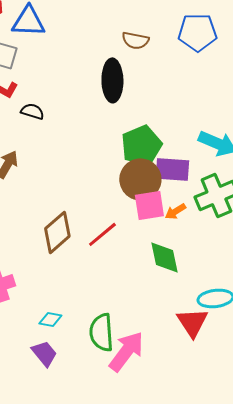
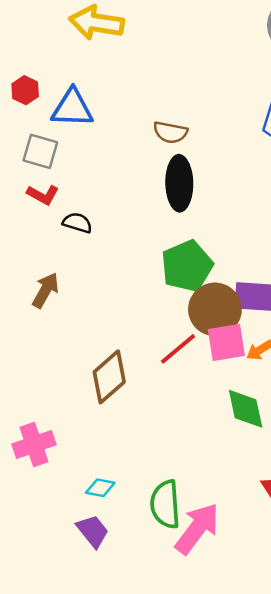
brown semicircle: (135, 40) -> (170, 132), moved
green pentagon: (141, 145) -> (187, 266), moved
red line: (102, 234) -> (178, 349), moved

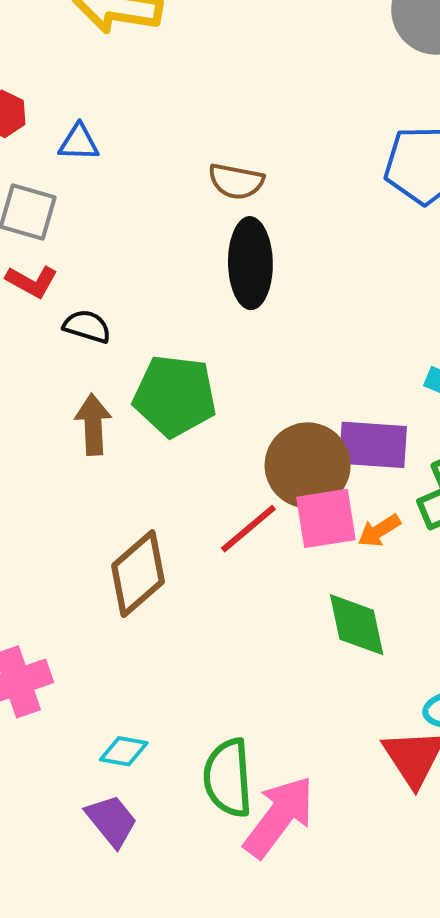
blue triangle: (72, 108) -> (79, 143), size x0.6
green pentagon: (187, 266) -> (175, 396), moved, turned 30
brown arrow: (46, 290) -> (93, 424), moved, turned -33

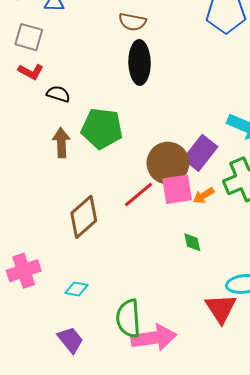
purple rectangle: (373, 445) -> (200, 153), turned -56
green diamond: (357, 625) -> (192, 242), size x0.6
cyan diamond: (124, 751) -> (77, 289), moved
pink arrow: (279, 817) -> (154, 338), turned 45

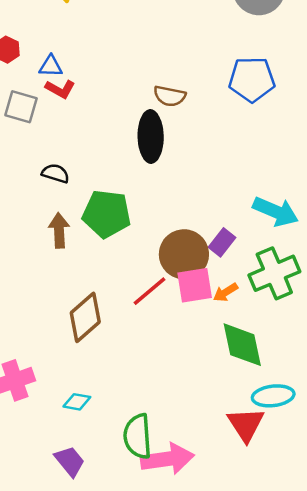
brown semicircle: (132, 22) -> (170, 96), moved
red L-shape: (31, 72) -> (60, 89), moved
purple rectangle: (200, 153) -> (222, 242), size x0.7
green diamond: (192, 242) -> (242, 345), moved, size x2.0

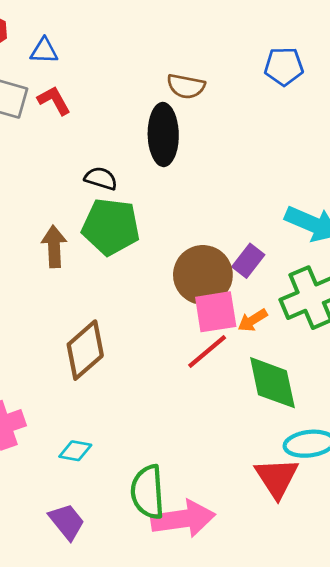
blue pentagon: (252, 79) -> (284, 66), size x0.7
red L-shape: (60, 89) -> (54, 100), moved, turned -148
black semicircle: (55, 173) -> (101, 178), moved
red line: (149, 291) -> (207, 351), moved

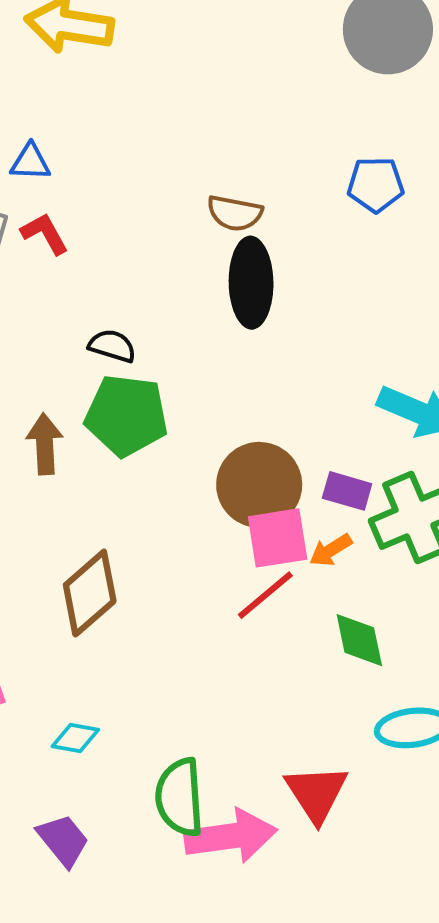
black ellipse: (163, 134) -> (251, 283), moved
purple rectangle: (248, 261) -> (347, 491), moved, turned 68
green diamond: (272, 383) -> (359, 640), size x0.7
red triangle: (277, 478) -> (316, 793), moved

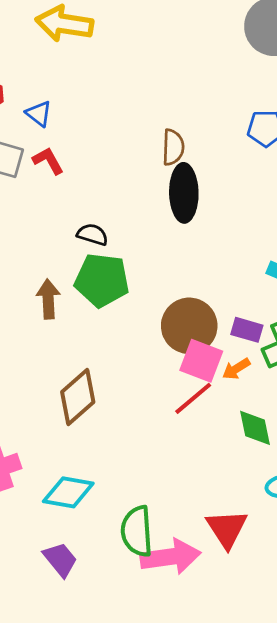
blue triangle: (30, 162) -> (39, 114), turned 36
brown semicircle: (235, 213) -> (173, 147), turned -99
pink square: (278, 538) -> (201, 361), turned 30
cyan diamond: (75, 738) -> (68, 492), size x1.6

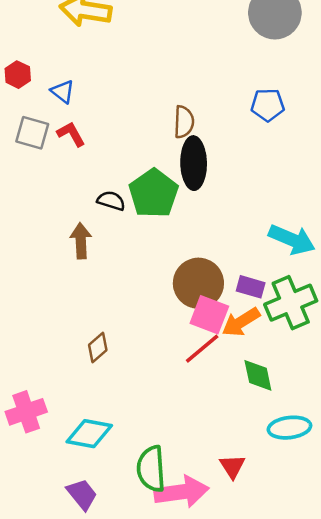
green pentagon: (102, 280) -> (154, 193), moved, turned 30
brown arrow: (48, 299) -> (81, 241), moved
orange arrow: (236, 369) -> (241, 322), size x1.5
brown diamond: (78, 397) -> (98, 348), size x0.6
red triangle: (227, 529) -> (232, 466), size x0.7

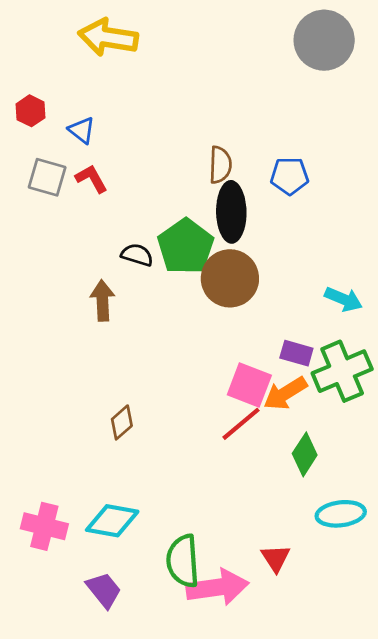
blue pentagon: (268, 105) -> (289, 176), moved
cyan arrow: (292, 240) -> (343, 299), size x0.7
brown circle: (198, 283) -> (230, 278), moved
green diamond: (258, 375) -> (305, 454), turned 45
pink cross: (26, 412) -> (44, 526), moved, turned 33

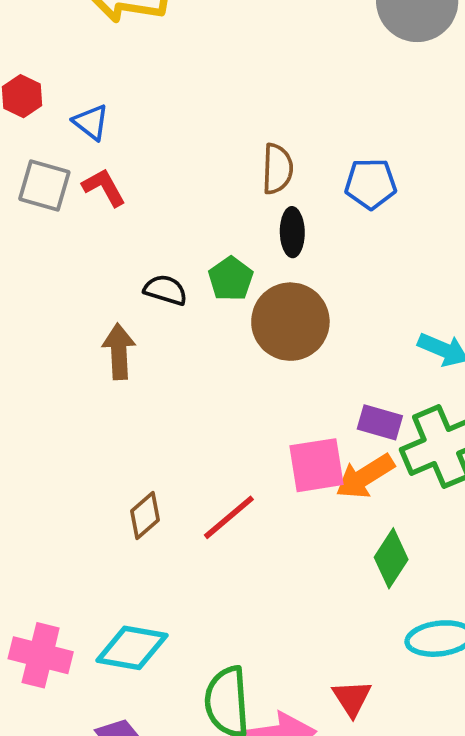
black ellipse: (231, 212) -> (292, 232), size x0.6
green pentagon: (186, 247) -> (231, 279), size x0.6
pink square: (249, 385) -> (316, 465), turned -30
red line: (241, 424) -> (229, 517), moved

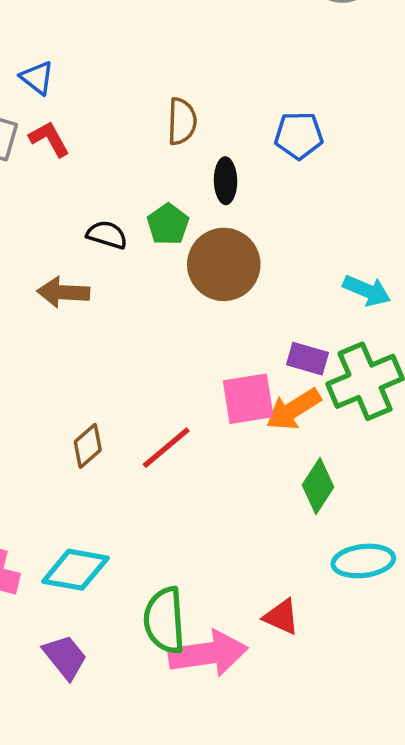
brown semicircle: (277, 169) -> (182, 121), moved
brown arrow: (119, 351) -> (63, 292), turned -84
red triangle: (352, 698) -> (281, 617), turned -33

